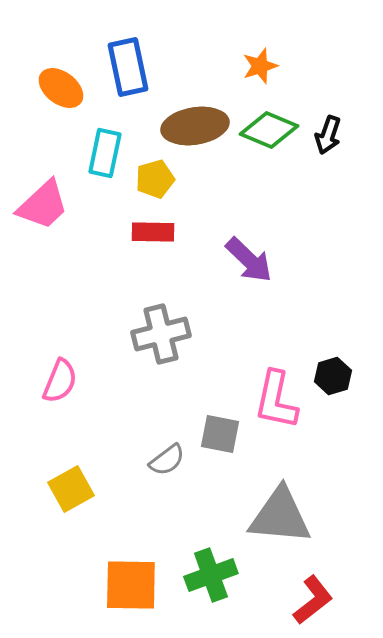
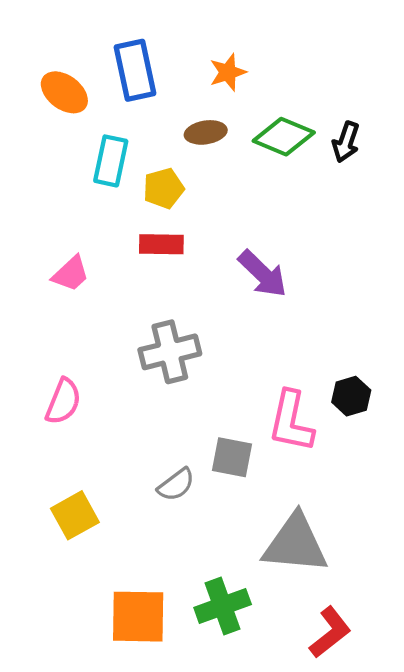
orange star: (260, 66) -> (228, 72), moved
brown ellipse: (195, 126) -> (206, 132), size x0.6
pink trapezoid: (43, 205) -> (71, 274), moved, size x0.7

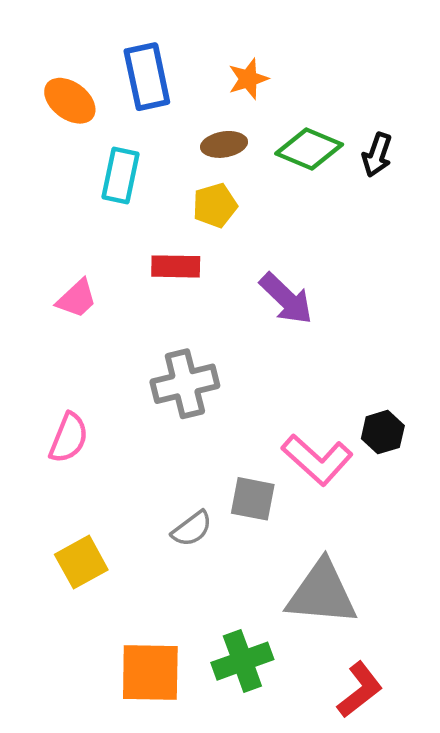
yellow pentagon: (163, 188) -> (215, 205), moved
pink L-shape: (291, 421) -> (317, 460), turned -60

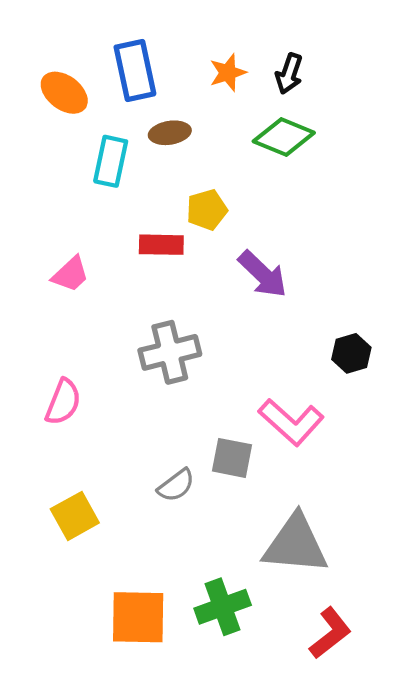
brown ellipse: (224, 144) -> (170, 133), moved
black arrow: (377, 155) -> (289, 74), moved
yellow pentagon: (215, 205) -> (207, 210), moved
black hexagon: (383, 432) -> (351, 353), moved

